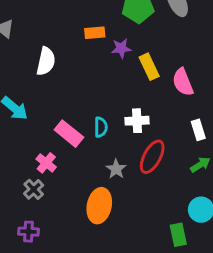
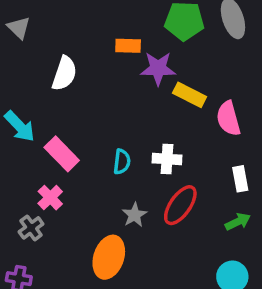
purple star: (121, 48) -> (158, 68), size x1.4
yellow rectangle: (149, 67) -> (190, 95), turned -45
pink rectangle: (69, 134) -> (62, 154), moved

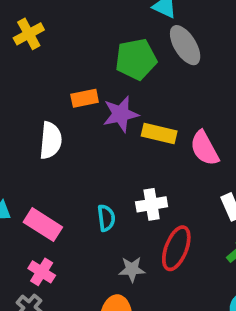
white semicircle: (64, 73) -> (51, 140), moved
gray star: (135, 215) -> (132, 269), turned -30

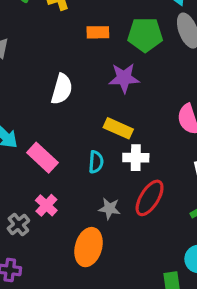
orange rectangle: (85, 98) -> (98, 32), moved
yellow rectangle: (159, 134) -> (118, 128), moved
pink cross: (42, 272) -> (46, 205), moved

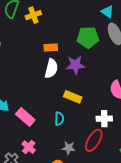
orange rectangle: (98, 32) -> (51, 47), moved
white semicircle: (62, 89) -> (51, 69), moved
white cross: (136, 158) -> (104, 119), moved

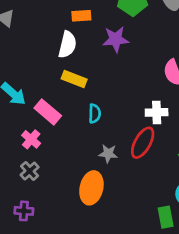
white semicircle: (51, 69) -> (67, 45), moved
yellow rectangle: (73, 97) -> (74, 79), moved
pink cross: (29, 147) -> (31, 139), moved

